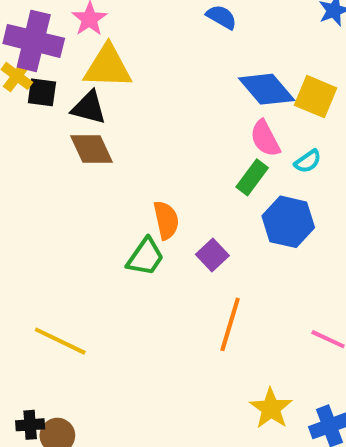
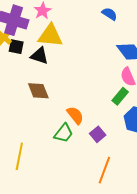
brown diamond: (91, 149) -> (38, 91), moved
orange semicircle: (166, 220) -> (75, 115), turned -30
yellow line: (60, 341) -> (19, 156), moved, turned 72

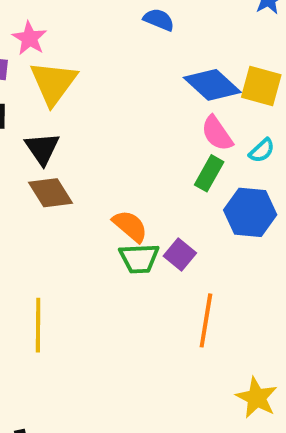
yellow triangle: (50, 36) -> (53, 83), turned -48
black triangle: (39, 56) -> (42, 149), moved, turned 48
green trapezoid: (64, 133) -> (139, 258), moved, turned 60

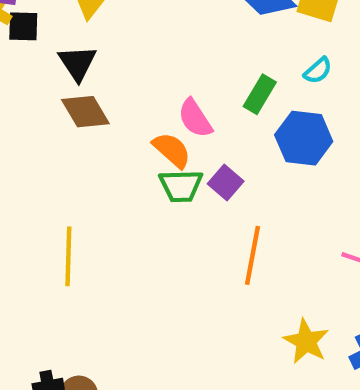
pink semicircle: (217, 133) -> (195, 118), moved

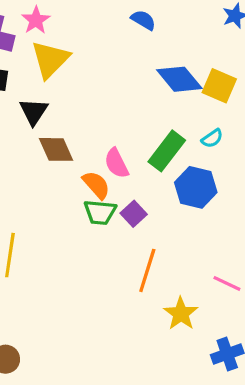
green rectangle: (260, 94) -> (167, 151), size x1.4
brown diamond: (85, 112) -> (56, 149), moved
yellow star: (306, 341) -> (181, 314), moved

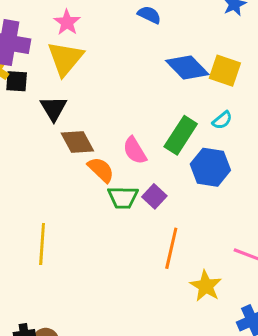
pink star: (36, 20) -> (67, 22), moved
orange semicircle: (96, 185) -> (101, 170), moved

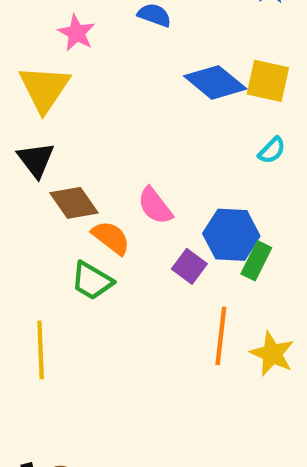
pink star: (67, 22) -> (76, 33), moved
green rectangle: (181, 135) -> (256, 261), moved, size x0.7
blue hexagon: (210, 167) -> (231, 235), moved
green trapezoid: (123, 197) -> (92, 281), moved, turned 36
yellow star: (206, 286) -> (272, 354), moved

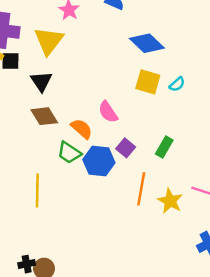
yellow square: (268, 81) -> (148, 82), moved
brown diamond: (74, 203) -> (44, 116), moved
blue hexagon: (231, 235) -> (99, 161), moved

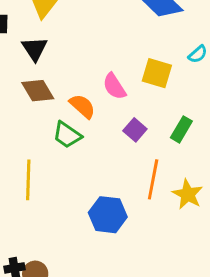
yellow square: (148, 82) -> (157, 73), moved
blue hexagon: (99, 161) -> (108, 215), moved

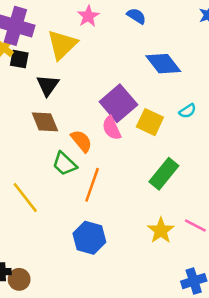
green rectangle: (181, 129) -> (164, 174), size x1.4
purple square: (135, 130) -> (118, 103), moved, size x1.8
orange line: (153, 179) -> (92, 185), moved
yellow line: (28, 180) -> (25, 198), turned -48

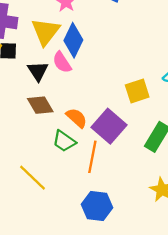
blue diamond: (163, 64) -> (73, 40), moved, turned 72
purple square: (118, 103) -> (109, 126), moved
yellow square: (150, 122) -> (137, 91), turned -35
pink semicircle: (112, 128) -> (62, 62), moved

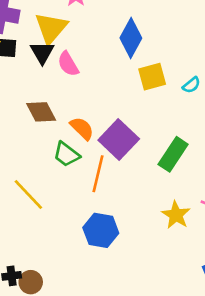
blue diamond: (73, 40) -> (131, 38), moved
black triangle: (38, 71) -> (42, 52), moved
yellow square: (137, 91) -> (152, 77), moved

